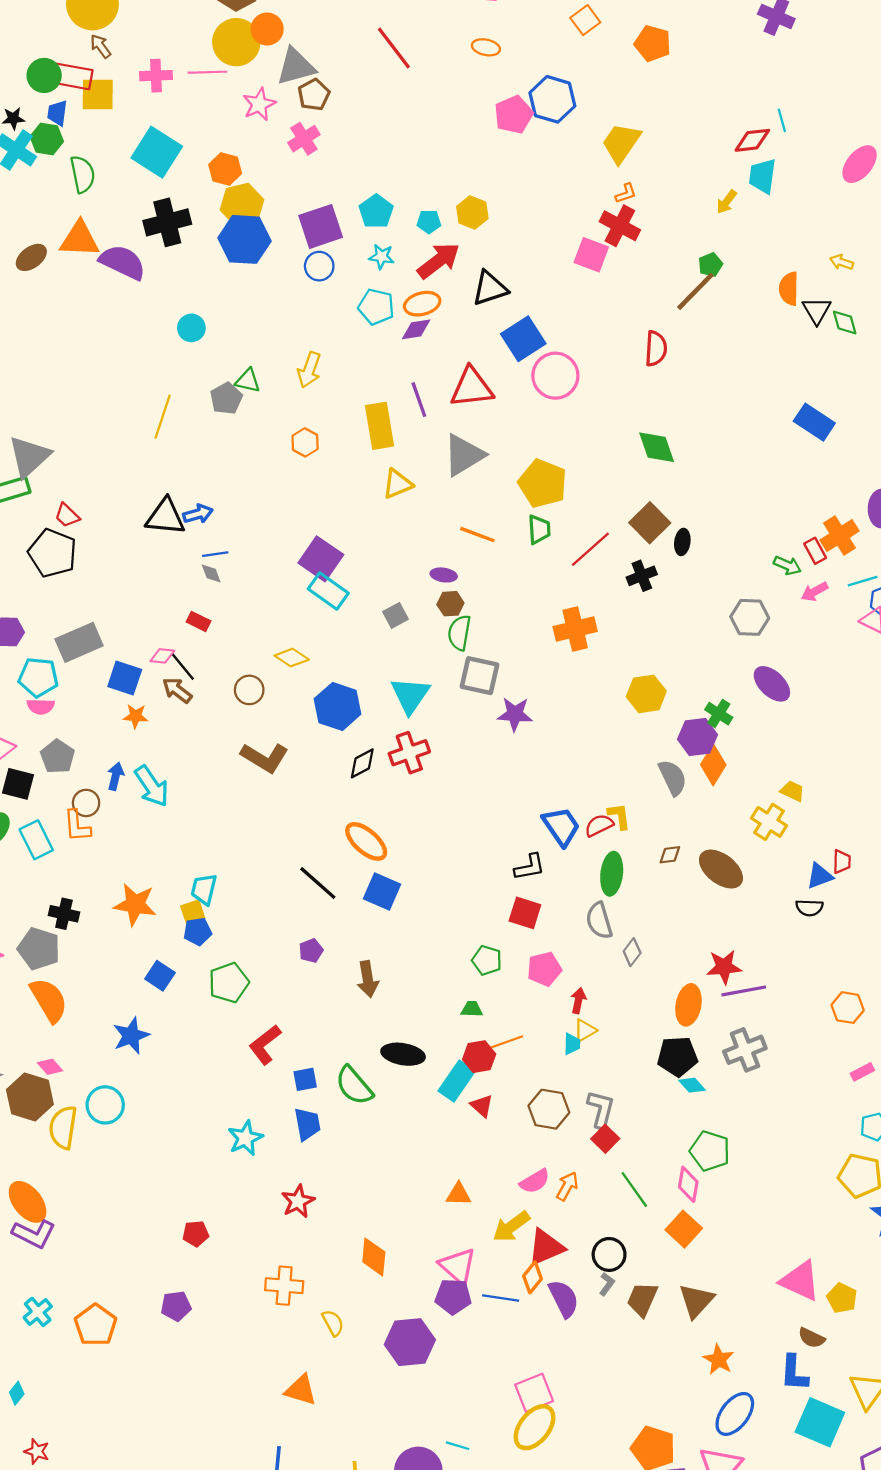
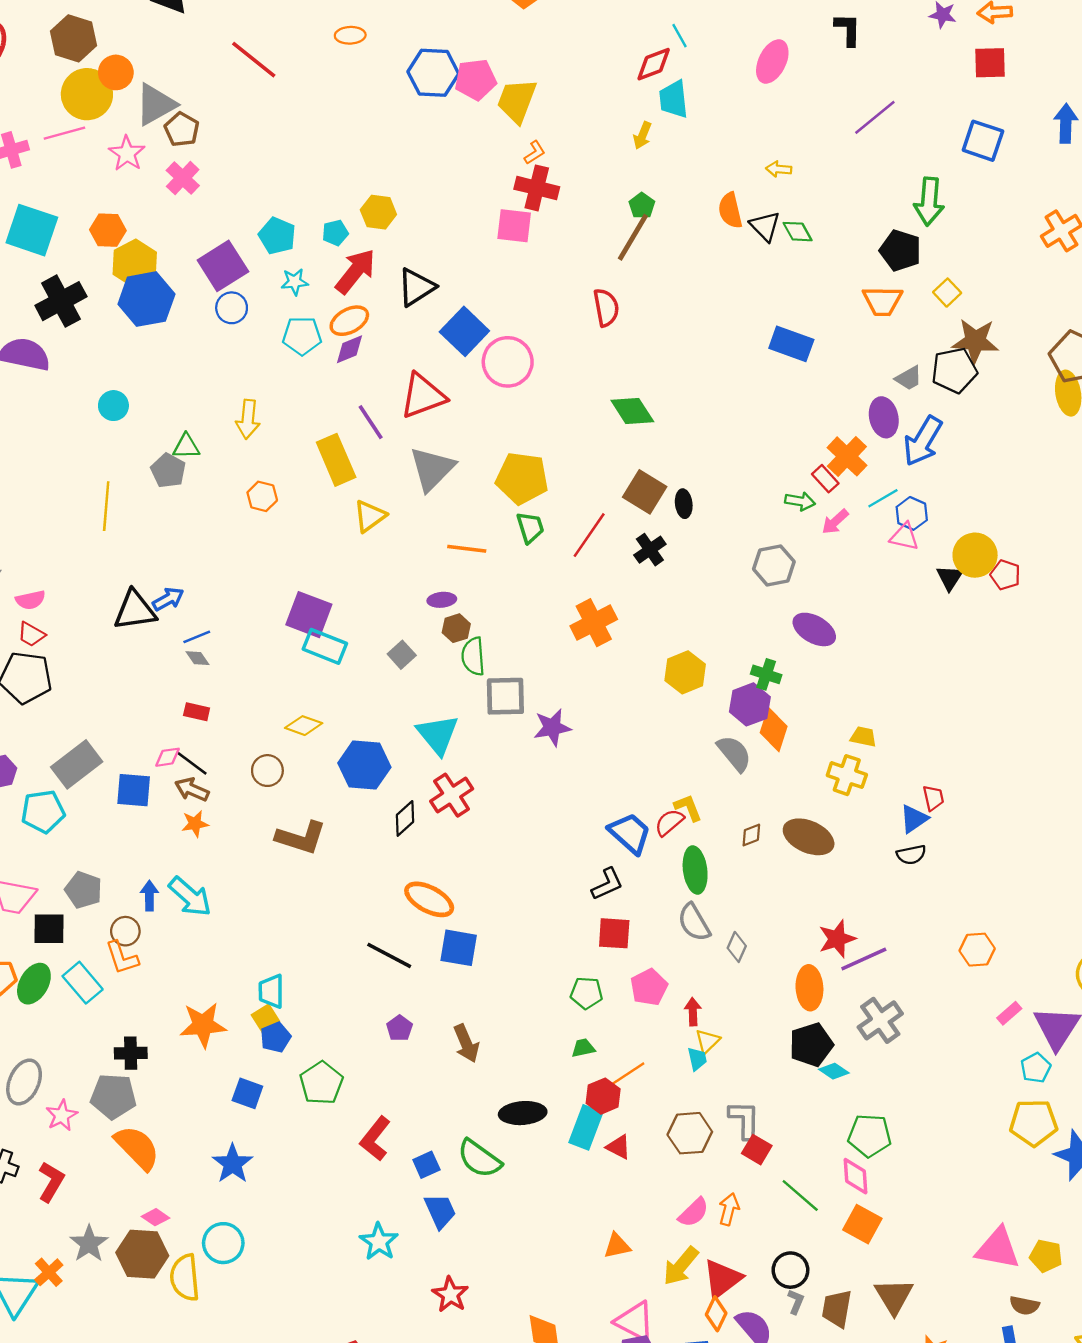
pink pentagon: (514, 115) -> (476, 80), moved, turned 30
pink semicircle: (41, 706) -> (30, 600), moved
orange star: (136, 716) -> (195, 824), moved

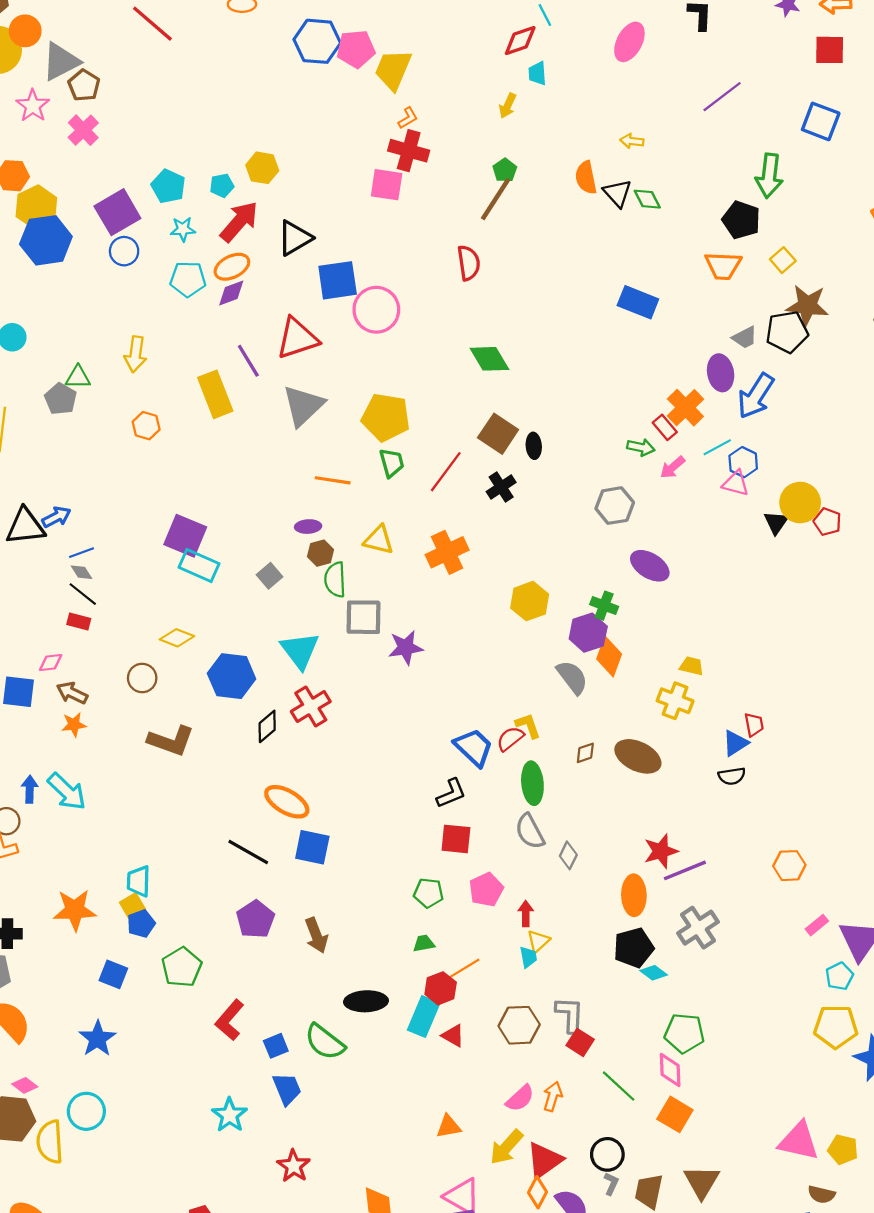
cyan trapezoid: (674, 99) -> (537, 73), size x0.7
blue square: (464, 331) -> (338, 280), turned 36
yellow triangle: (370, 516) -> (379, 540), moved, turned 48
black line: (192, 763) -> (83, 594), moved
purple pentagon: (399, 1028) -> (255, 919), size x1.6

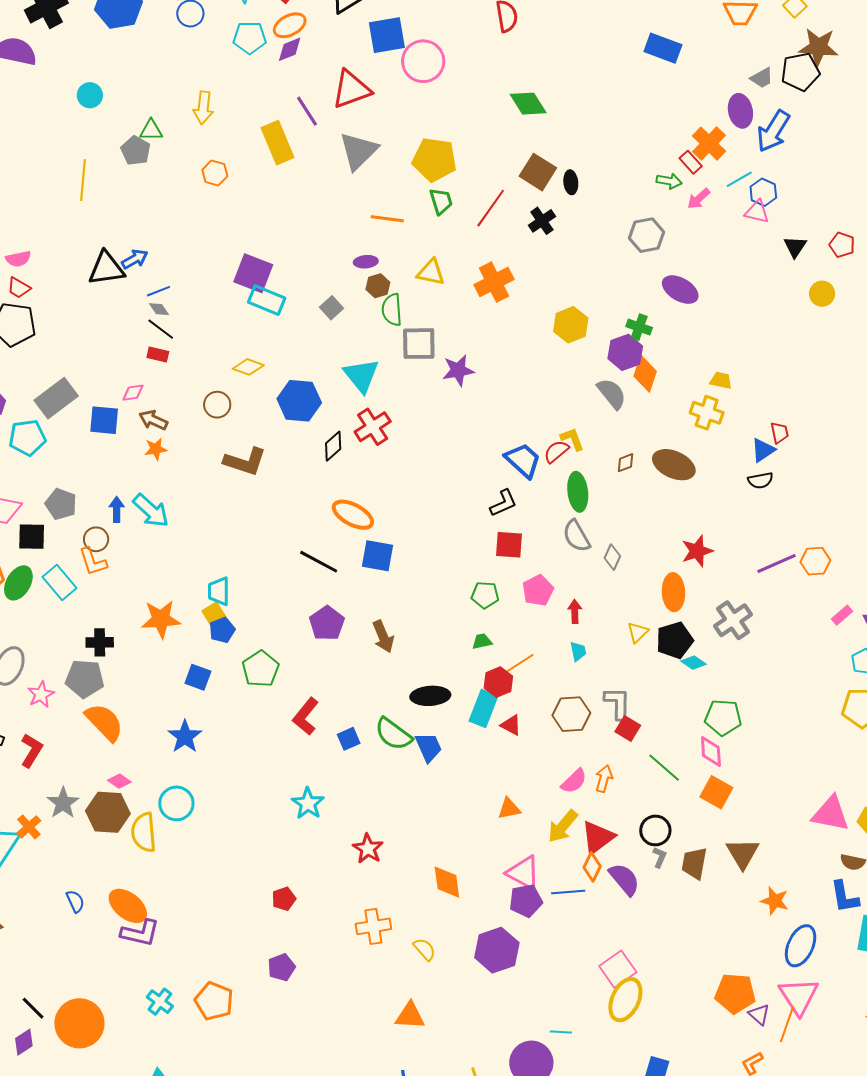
yellow circle: (800, 503) -> (822, 294), moved, size x0.7
purple line: (685, 870) -> (776, 563), moved
yellow triangle: (538, 941) -> (638, 632), moved
blue trapezoid: (287, 1089) -> (429, 747), moved

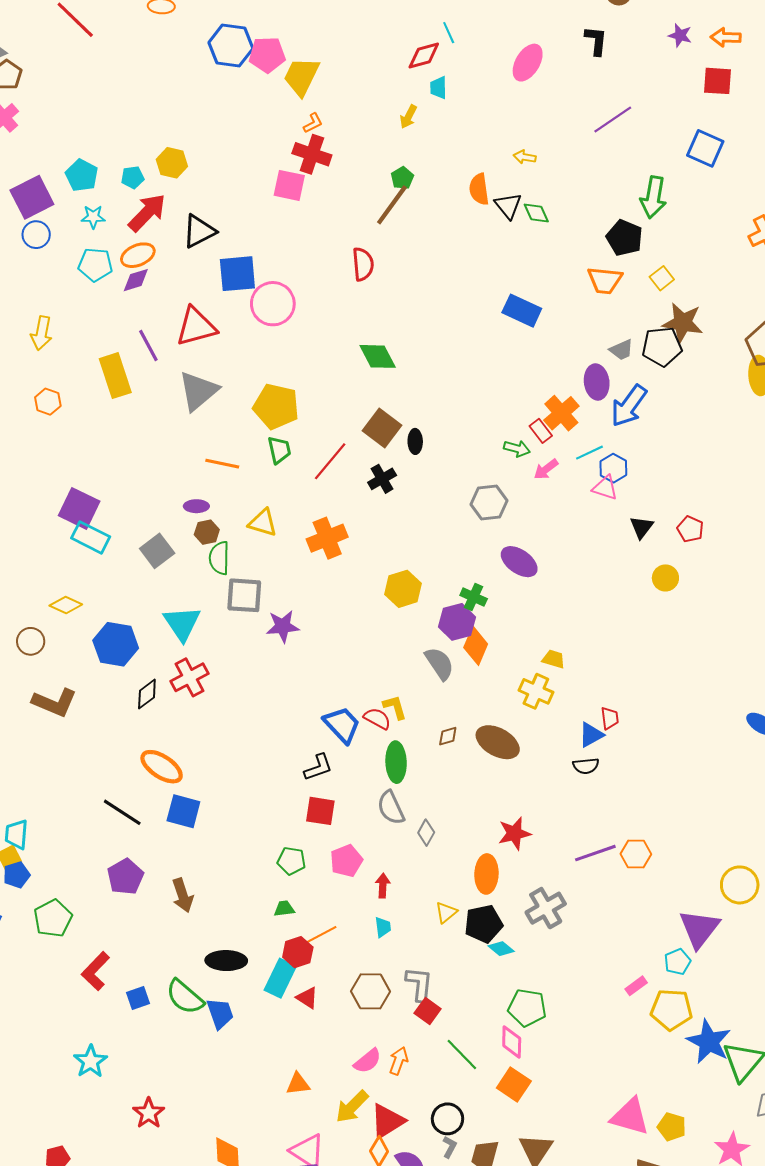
gray square: (331, 308) -> (157, 551), size x1.4
red semicircle: (556, 451) -> (377, 719), turned 64
pink rectangle: (842, 615) -> (636, 986), moved

